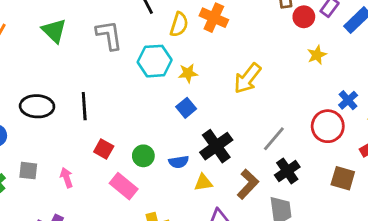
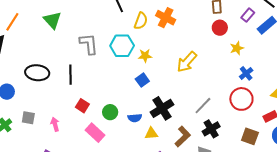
red circle: (304, 17) -> (220, 28), moved
gray L-shape: (109, 35) -> (89, 44), moved
blue cross: (348, 100) -> (246, 73), moved

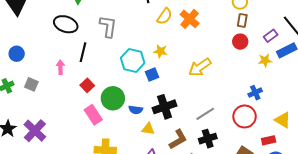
cyan hexagon: (122, 46) -> (133, 60), moved
yellow star: (237, 48) -> (265, 60), moved
black ellipse: (37, 73) -> (66, 24), moved
green circle: (110, 112) -> (113, 98), size x1.5
pink arrow: (55, 124) -> (60, 67), moved

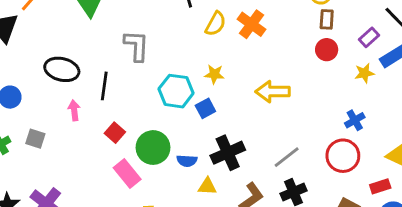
black ellipse: (66, 24) -> (62, 69), moved
yellow arrow: (200, 67) -> (273, 92), turned 40

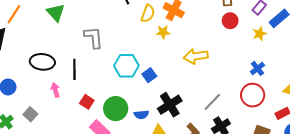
yellow star: (214, 74) -> (163, 32), moved
gray square: (35, 139) -> (30, 114), turned 32

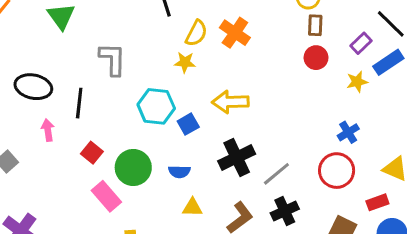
yellow star: (163, 32) -> (185, 62), moved
yellow arrow: (196, 56) -> (230, 102), moved
black cross: (170, 105) -> (237, 158), moved
blue semicircle: (141, 115) -> (179, 172), moved

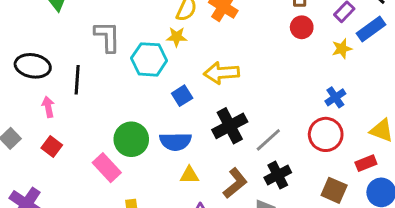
cyan hexagon: (156, 106) -> (149, 59), moved
red square: (92, 153) -> (52, 147), moved
blue semicircle: (179, 172) -> (176, 141), size x1.5

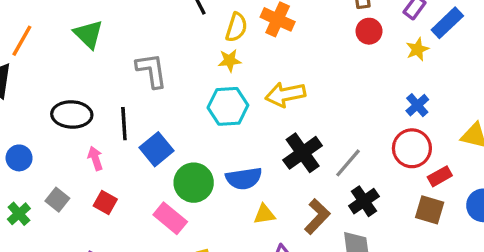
cyan hexagon: (149, 59) -> (228, 106), moved
blue square: (182, 96) -> (157, 149), moved, size x1.4
red rectangle: (366, 163) -> (440, 176), moved

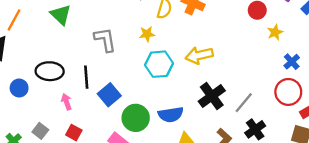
yellow star: (417, 49) -> (275, 32), moved
yellow star: (230, 60) -> (147, 34), moved
blue circle: (19, 158) -> (19, 88), moved

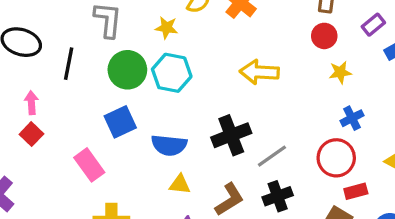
yellow arrow: (199, 55) -> (259, 72), moved
blue square: (109, 95) -> (120, 122), moved
pink arrow: (66, 102) -> (31, 103), moved
green circle: (136, 118) -> (127, 70), moved

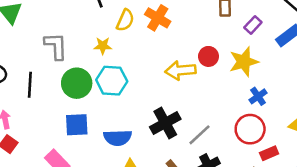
purple rectangle: (373, 25) -> (253, 25), moved
red circle: (324, 36) -> (208, 56), moved
yellow star: (340, 72) -> (244, 62), size x1.6
blue square: (120, 122) -> (77, 125), turned 30

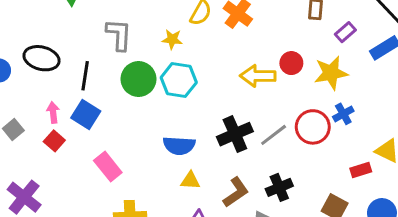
blue square: (77, 125) -> (86, 115), moved, turned 30
red circle: (250, 129) -> (313, 127), moved
gray line: (199, 135) -> (274, 135), moved
red rectangle: (269, 153) -> (361, 170), moved

